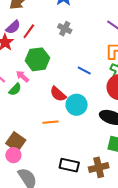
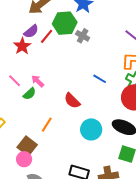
green hexagon: (37, 59) -> (65, 23), moved
cyan circle: (77, 105) -> (91, 129), moved
orange line: (51, 122) -> (47, 125), moved, turned -56

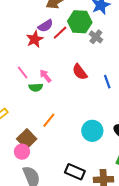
blue line: (100, 79) -> (107, 82), turned 32
green semicircle: (29, 94) -> (36, 87), turned 32
red semicircle: (72, 101) -> (80, 72), moved

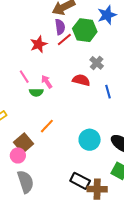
purple semicircle: (45, 26) -> (60, 27), moved, turned -70
gray cross: (96, 37) -> (97, 63), moved
red semicircle: (80, 72) -> (81, 80), turned 138
black rectangle: (75, 172) -> (80, 181), moved

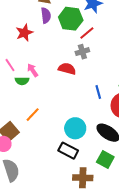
red line: (64, 40) -> (87, 33), moved
gray cross: (97, 63) -> (82, 52), turned 32
blue line: (108, 92) -> (98, 92), moved
black rectangle: (80, 181) -> (68, 151), moved

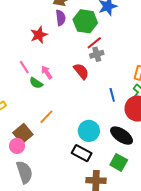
red line: (87, 33) -> (94, 43), moved
red semicircle: (67, 69) -> (81, 71), turned 36
green semicircle: (22, 81) -> (36, 83), turned 32

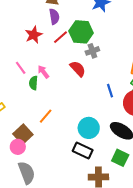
green hexagon: (85, 21) -> (81, 32), moved
red line: (94, 43) -> (60, 37), moved
green semicircle: (36, 83) -> (33, 83), turned 64

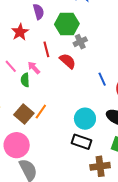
red line: (60, 37) -> (46, 49), moved, turned -56
brown square: (23, 134) -> (24, 114), moved
pink circle: (18, 147) -> (17, 145), size x1.6

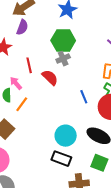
purple semicircle: (39, 12) -> (22, 27), turned 35
green hexagon: (67, 24) -> (63, 41), moved
orange line: (41, 112) -> (22, 104), moved

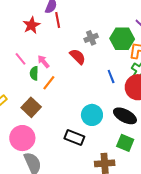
green hexagon: (63, 41) -> (122, 39), moved
red line: (29, 65) -> (58, 20), moved
black rectangle: (61, 159) -> (74, 137), moved

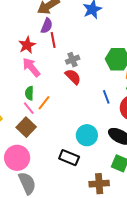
gray cross: (91, 38) -> (73, 60), moved
pink line: (21, 59) -> (29, 108), moved
pink arrow: (43, 62) -> (31, 67), moved, size x1.5

